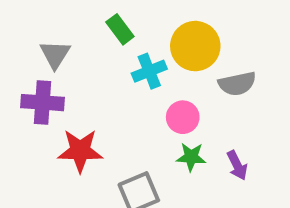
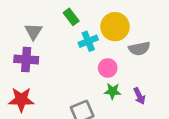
red star: (80, 151) -> (21, 100), moved

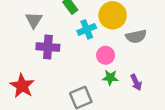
purple cross: (26, 59) -> (48, 47), moved
red star: (21, 100) -> (22, 86), turned 30

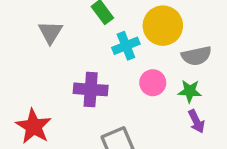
purple cross: (48, 47) -> (91, 89), moved
green star: (110, 78) -> (190, 91), moved

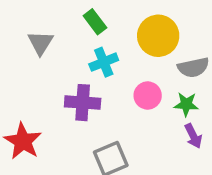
cyan cross: (126, 46) -> (104, 62), moved

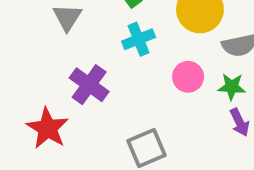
purple cross: (83, 103) -> (89, 85), moved, turned 32

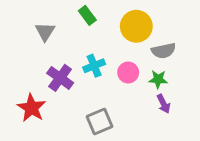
cyan cross: (139, 39) -> (94, 66), moved

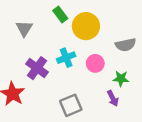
yellow circle: (136, 26) -> (86, 26), moved
green star: (158, 79) -> (121, 79), moved
purple arrow: (164, 104) -> (113, 98), moved

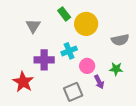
pink circle: (95, 63) -> (87, 66), moved
purple cross: (37, 68) -> (44, 60), turned -36
purple arrow: (113, 98) -> (99, 82), moved

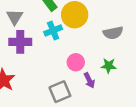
cyan cross: (69, 51) -> (53, 31), moved
purple cross: (44, 60) -> (20, 42), moved

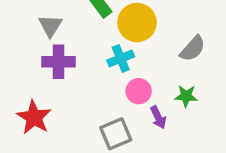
cyan cross: (53, 31) -> (121, 58), moved
gray semicircle: (113, 33) -> (193, 49), turned -36

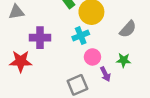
gray triangle: (50, 26) -> (16, 12), moved, turned 49
red star: (34, 117) -> (21, 61), moved, turned -30

